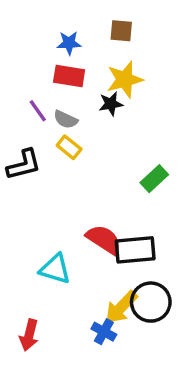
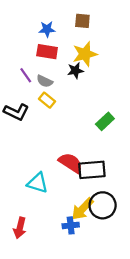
black L-shape: (24, 165) -> (16, 112), turned 40
blue cross: (104, 332) -> (71, 225), turned -35

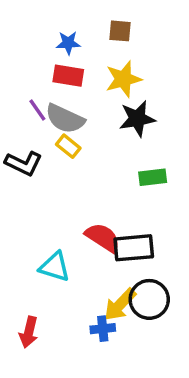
black star: (75, 71) -> (137, 119), moved, size x1.5
gray semicircle: (45, 81) -> (65, 119), size x1.6
green rectangle: (105, 121) -> (153, 177), turned 36

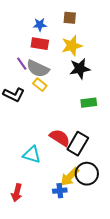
black rectangle: (134, 248) -> (78, 144), turned -55

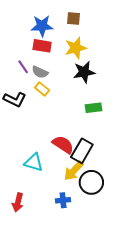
blue star: (40, 25) -> (42, 26), size x1.5
gray semicircle: (38, 69) -> (40, 72), size x0.7
yellow arrow: (70, 177) -> (74, 171), moved

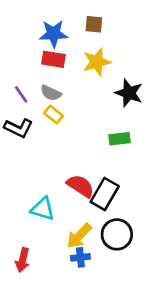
purple line: (23, 67) -> (21, 94), moved
black star: (84, 72) -> (129, 93), moved, turned 30
yellow arrow: (74, 171) -> (79, 236), moved

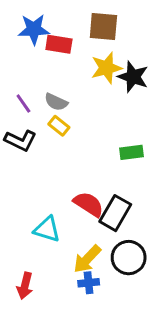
brown square: (94, 24) -> (103, 26), size x1.5
blue star: (54, 34) -> (34, 29), moved
red rectangle: (54, 59) -> (59, 44), moved
black star: (129, 93) -> (133, 77), moved

